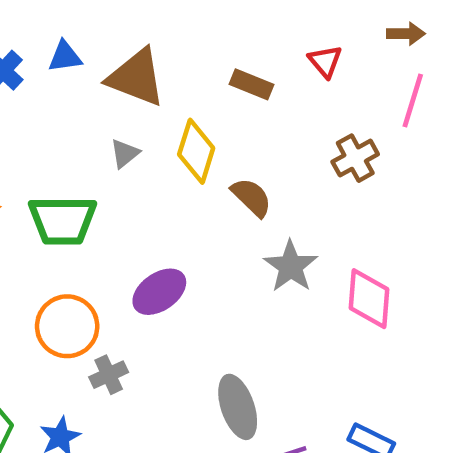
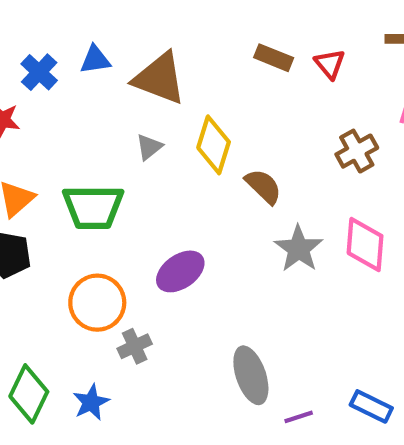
brown rectangle: (251, 84) -> (274, 58), moved
pink diamond: (369, 299) -> (365, 245), moved

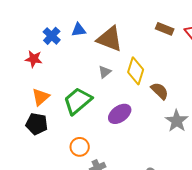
green trapezoid: (93, 207) -> (78, 101), turned 140
purple ellipse: (180, 271) -> (120, 114), moved
orange circle: (97, 303) -> (80, 147), size x0.7

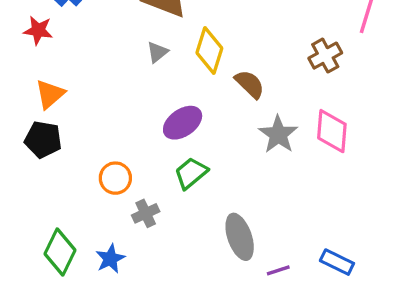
green trapezoid: (78, 101) -> (191, 173), moved, size x0.7

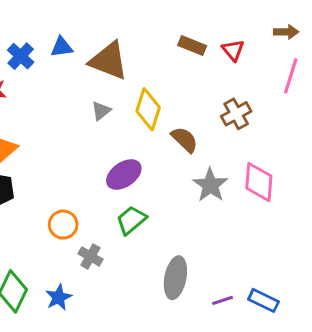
brown cross: (325, 56) -> (236, 114), moved
gray cross: (146, 213) -> (90, 256), turned -35
gray ellipse: (240, 237) -> (175, 278), turned 30
purple line: (278, 270) -> (222, 300), moved

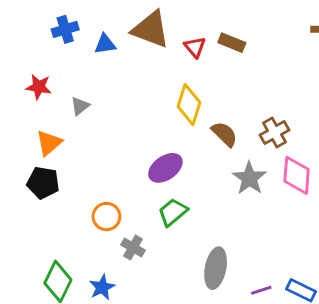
red triangle: (233, 50) -> (195, 47), moved
blue cross: (21, 56) -> (65, 29), moved, turned 30
brown triangle: (109, 61) -> (151, 29), moved
gray triangle: (101, 111) -> (80, 106), moved
brown cross: (236, 114) -> (275, 133), moved

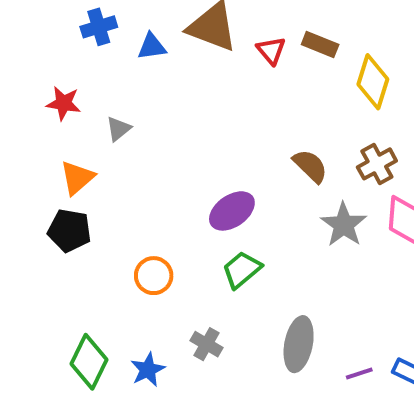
yellow diamond: (189, 105) -> (373, 82), moved
gray cross: (133, 248) -> (207, 344), moved

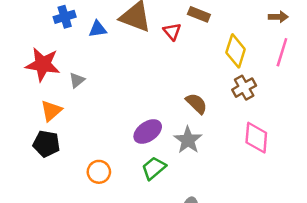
brown rectangle: (320, 45) -> (199, 14), moved
red star: (64, 103) -> (43, 64), size x1.6
brown cross: (377, 164) -> (244, 88), moved
gray star: (344, 225) -> (188, 140), moved

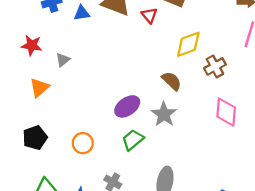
yellow diamond: (236, 51) -> (188, 44), moved, turned 52
red star: (43, 64) -> (32, 45), size x0.7
black pentagon: (46, 144) -> (35, 138), moved, turned -30

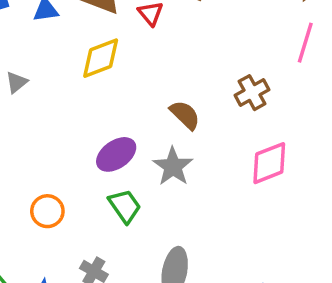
yellow diamond: (188, 44) -> (101, 58), moved
pink diamond: (226, 112) -> (269, 163), turned 64
green trapezoid: (133, 140) -> (125, 206), turned 95

